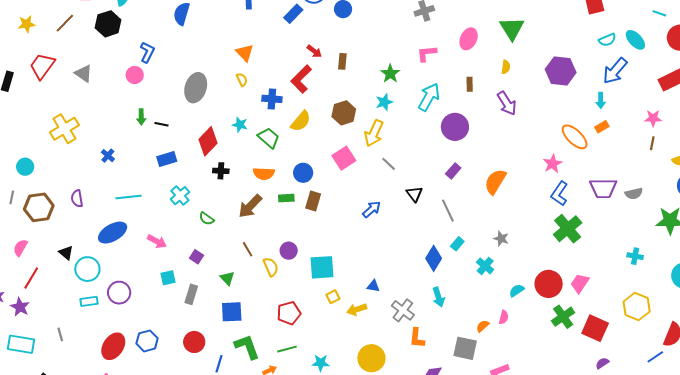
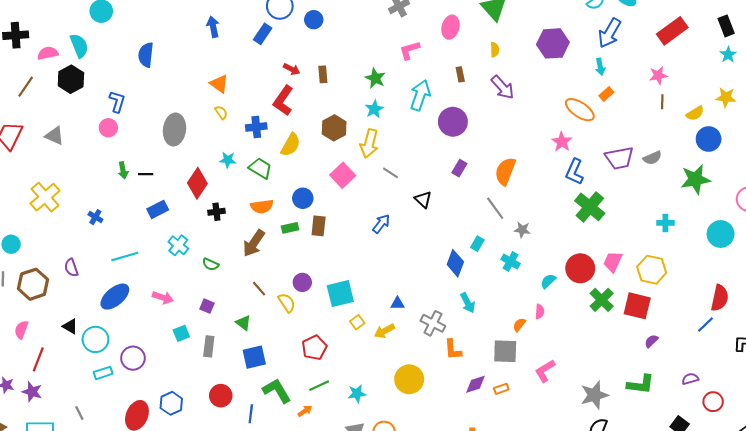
gray line: (448, 211) -> (495, 208), moved
yellow hexagon: (637, 307) -> (652, 270), moved

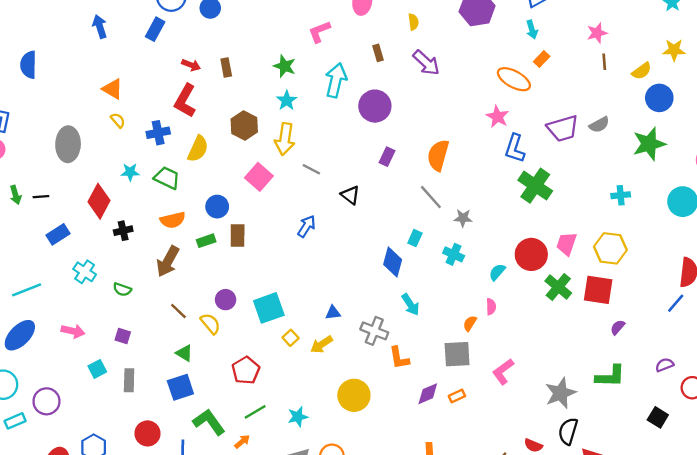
green triangle: (243, 323) -> (184, 353), moved

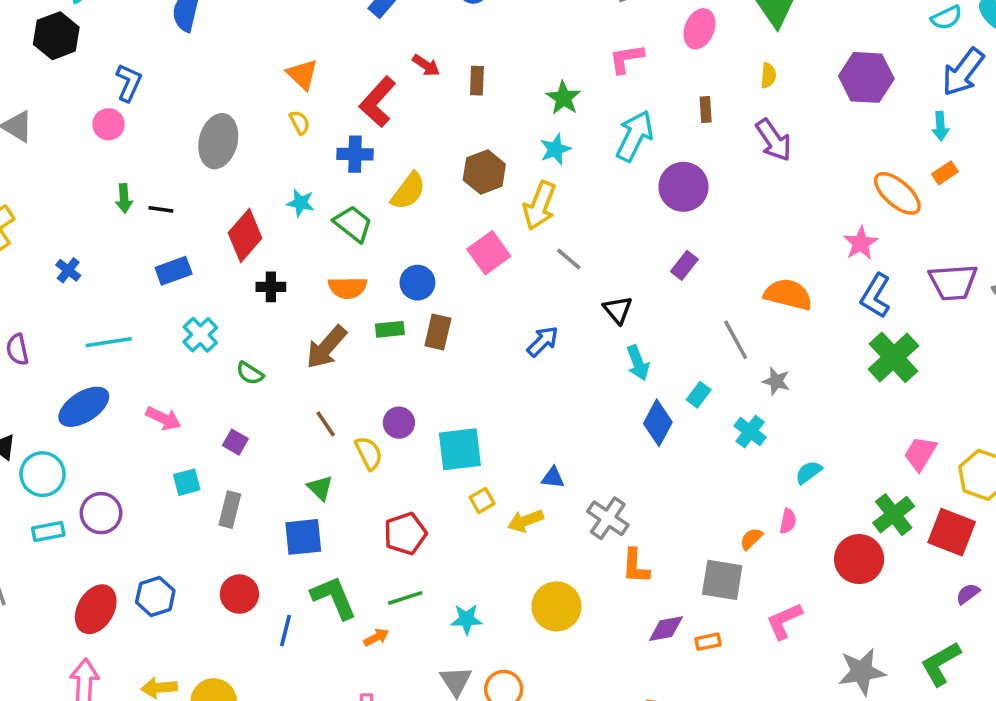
red L-shape: (185, 101) -> (378, 102), moved
orange semicircle: (438, 155) -> (788, 294), moved, turned 76
red circle: (531, 254) -> (859, 559), moved
cyan arrow: (411, 305) -> (638, 363), moved
green L-shape: (610, 376) -> (941, 664), turned 136

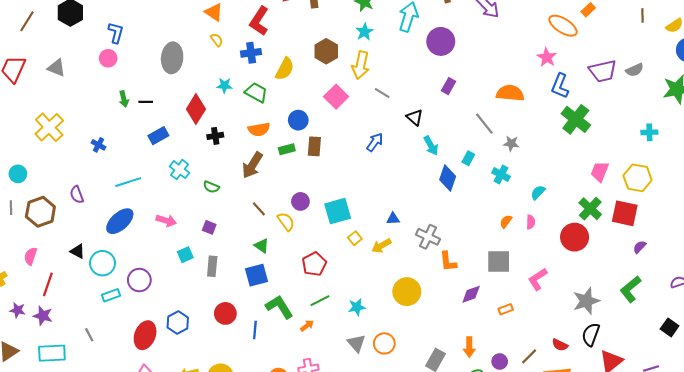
orange semicircle: (751, 539) -> (506, 222), moved
orange rectangle: (708, 642) -> (506, 309), moved

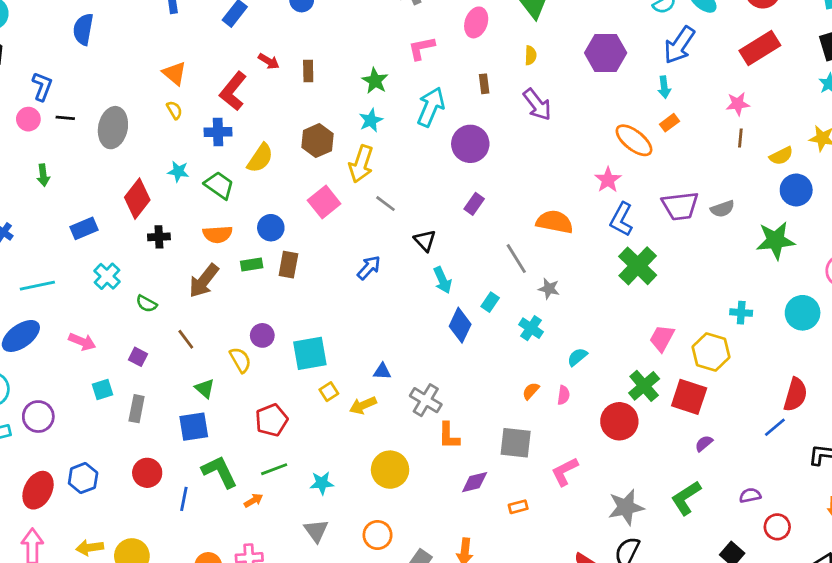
black line: (146, 102) -> (65, 118), moved
cyan cross: (649, 132) -> (741, 313), moved
brown line: (259, 209) -> (186, 339), moved
orange circle: (384, 343) -> (378, 535), moved

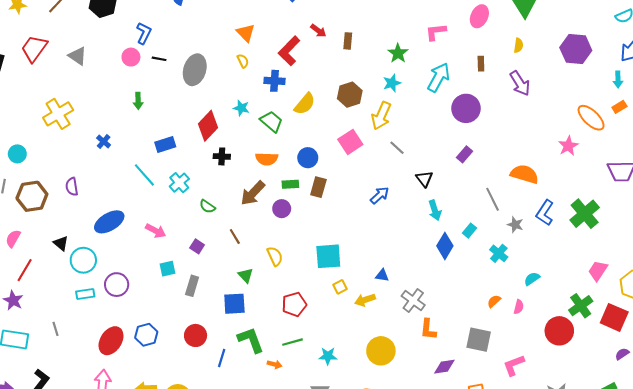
blue L-shape: (621, 219) -> (545, 213), moved
cyan line: (37, 286) -> (144, 175), moved, turned 55
purple circle: (262, 335) -> (282, 209), moved
orange arrow: (254, 500) -> (275, 364), turned 40

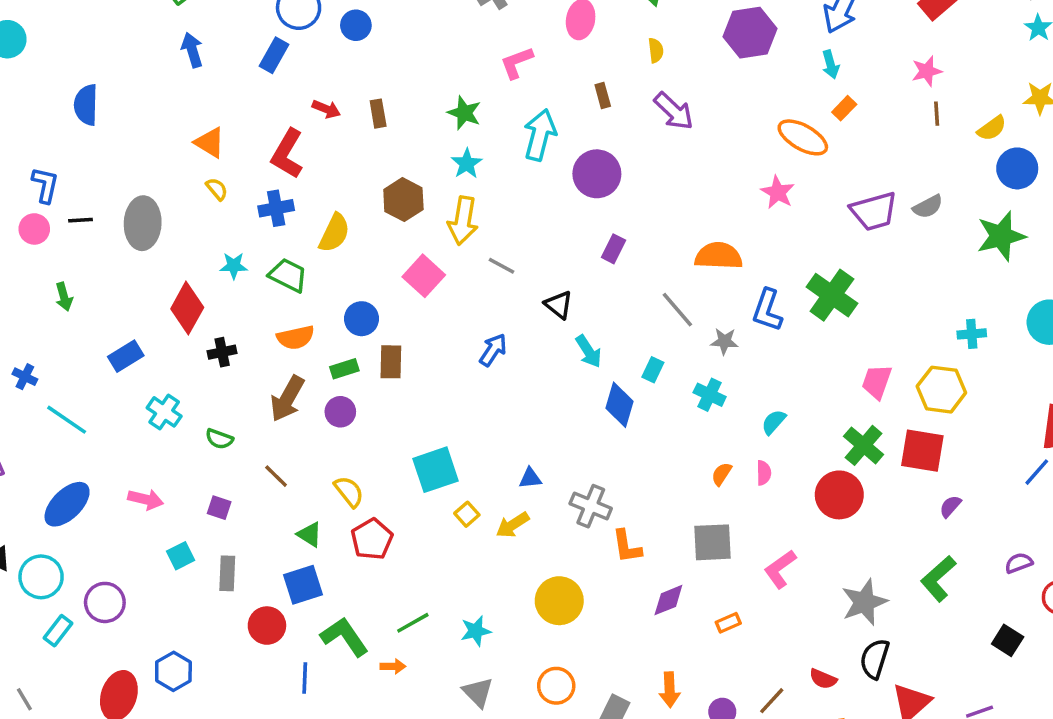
cyan line: (144, 175) -> (67, 420), moved
cyan rectangle: (85, 294) -> (58, 631), turned -30
red pentagon: (294, 304) -> (372, 539), moved
red circle: (196, 335) -> (267, 626), moved

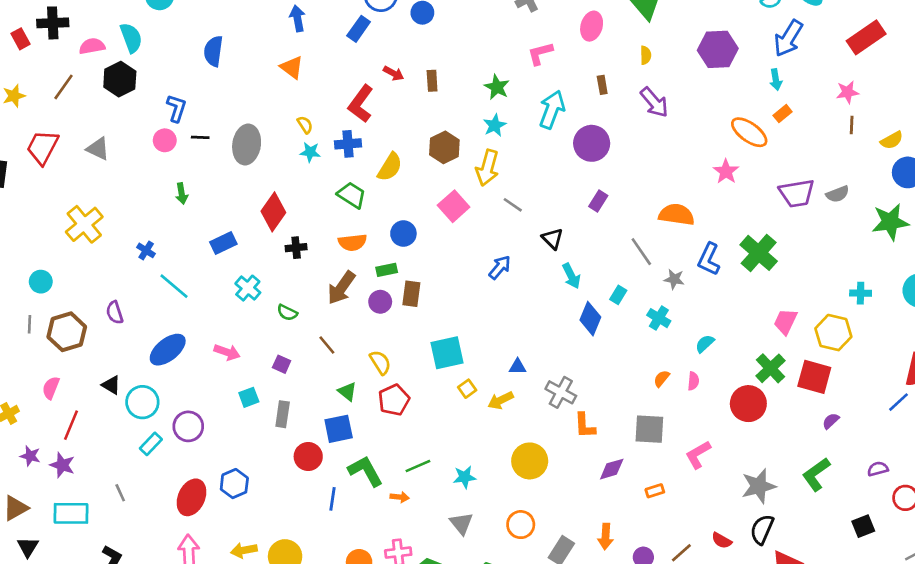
orange triangle: (210, 143) -> (292, 67), moved
cyan star: (234, 266) -> (310, 152), moved
brown rectangle: (391, 362) -> (411, 294), moved
black square: (1008, 640) -> (863, 526), turned 30

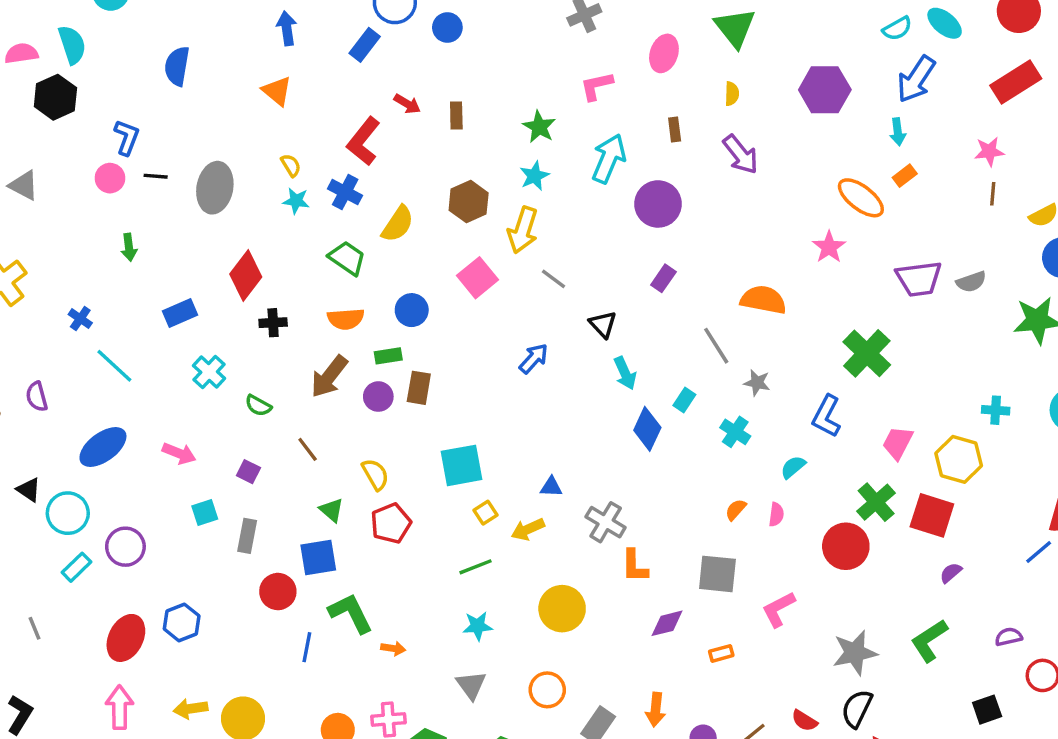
blue cross: (348, 144) -> (345, 192), turned 30
blue L-shape: (709, 259) -> (827, 416), moved
green line: (418, 466) -> (476, 567), moved

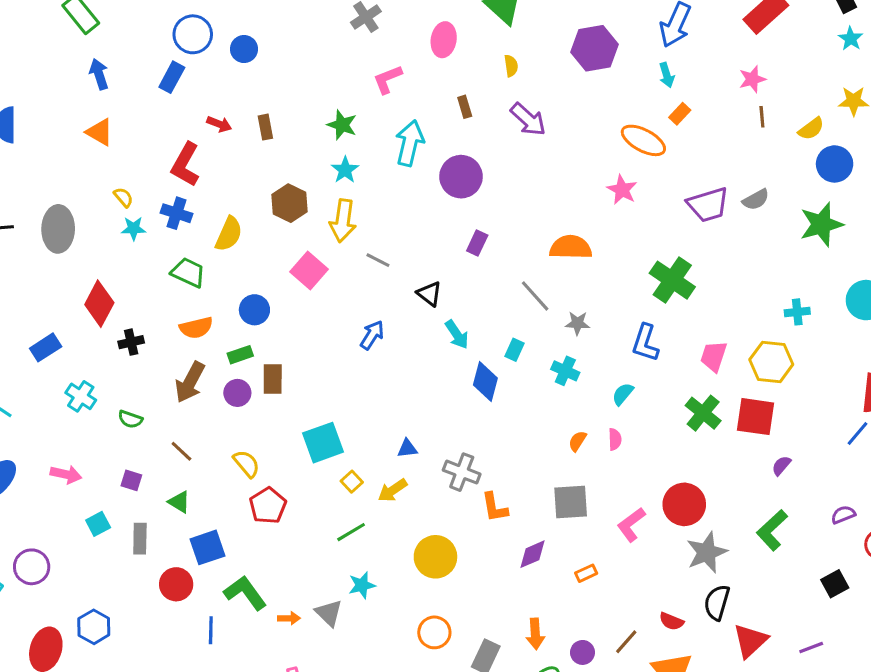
green triangle: (332, 510) -> (179, 502), moved
red circle: (846, 546) -> (684, 504), moved
gray triangle: (471, 685) -> (329, 613), moved

